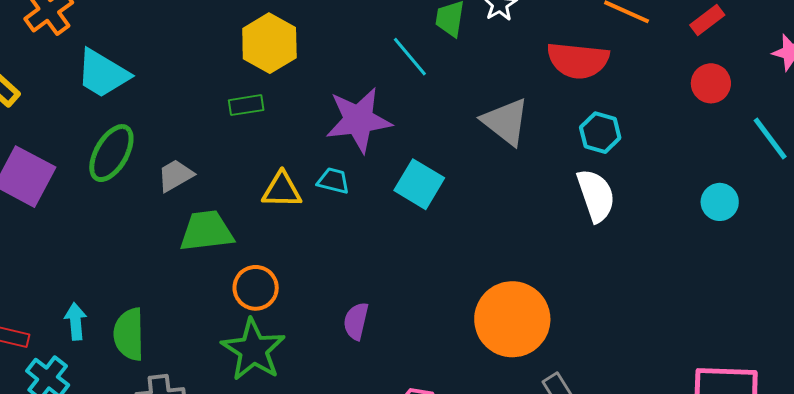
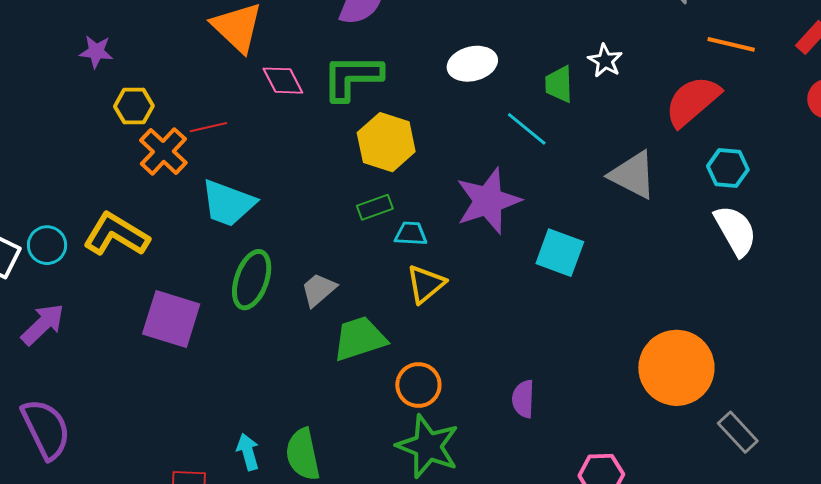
red semicircle: (578, 60) -> (692, 101), turned 144
cyan trapezoid: (333, 181) -> (411, 234), moved
yellow triangle: (282, 190) -> (426, 284), turned -30

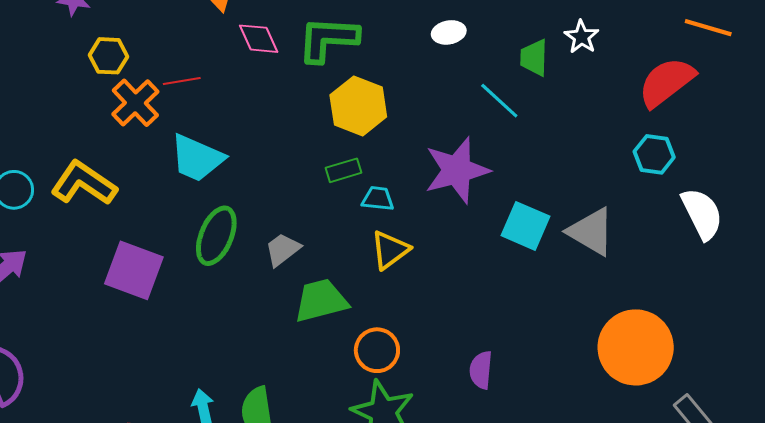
white ellipse: (472, 64) -> (449, 32), size x0.7
cyan hexagon: (728, 168) -> (654, 154), moved
gray triangle: (633, 175) -> (591, 232), moved

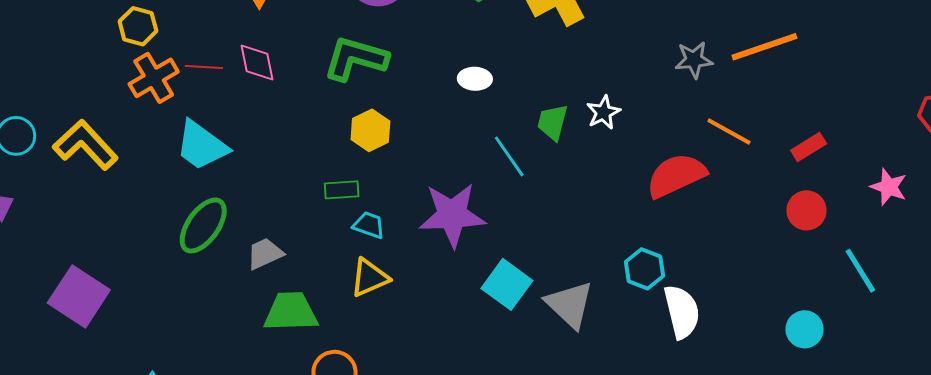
pink diamond: (259, 39) -> (257, 62), moved
yellow hexagon: (358, 106) -> (370, 130), size x0.7
cyan hexagon: (654, 154) -> (644, 269), moved
purple square: (134, 270) -> (79, 296), moved

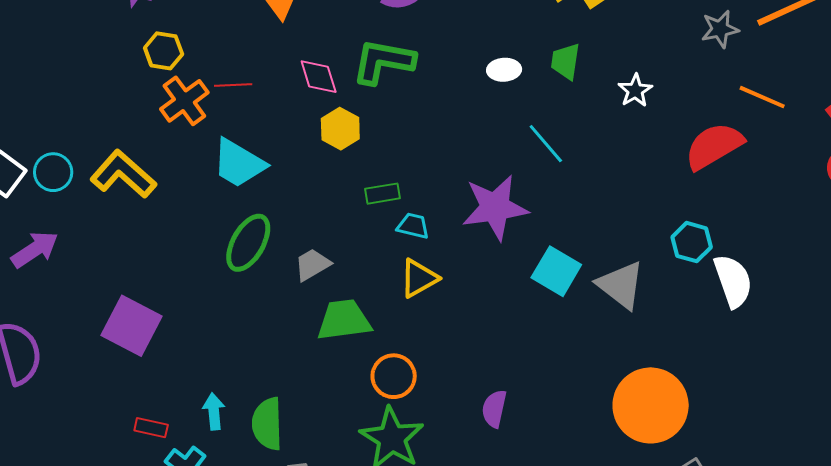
pink diamond: (257, 62) -> (319, 77), moved
green trapezoid: (552, 122) -> (565, 61), moved
yellow hexagon: (370, 130) -> (340, 129), moved

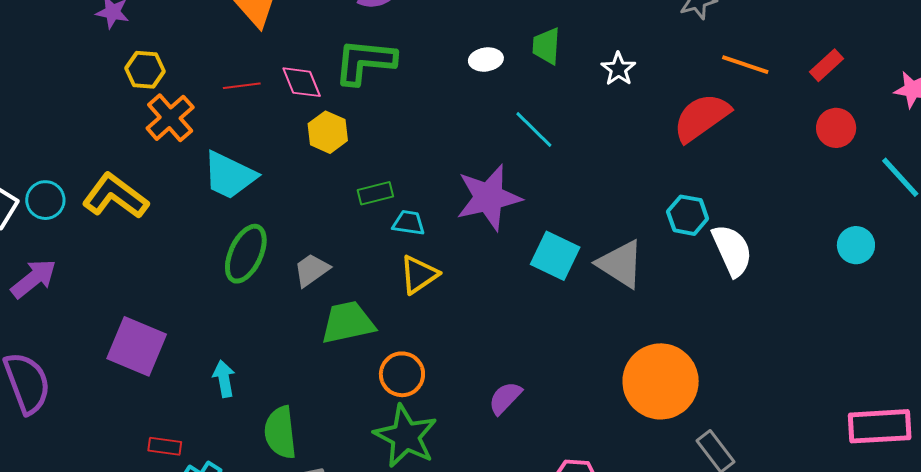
red line: (233, 85) -> (242, 86), moved
purple semicircle: (494, 409) -> (505, 398), turned 36
cyan arrow: (214, 411) -> (224, 379), moved

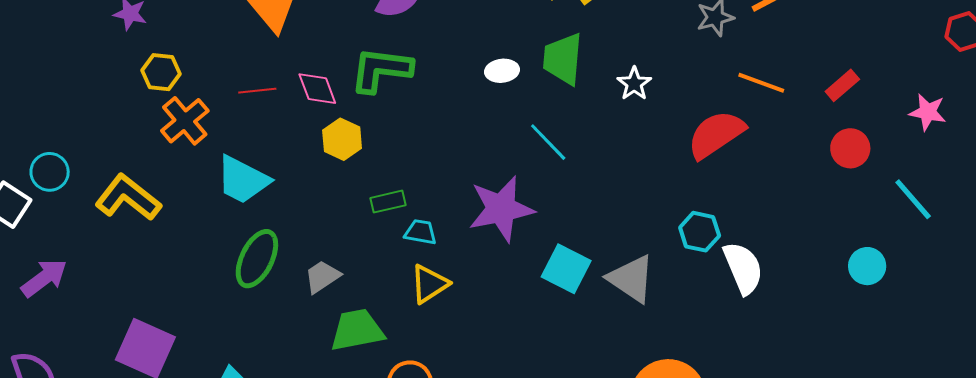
green trapezoid: (546, 46) -> (563, 59), size x1.4
cyan circle: (45, 200) -> (50, 172), moved

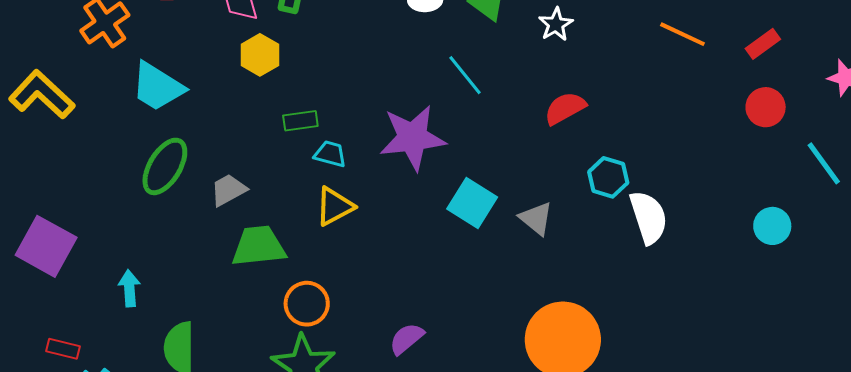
red semicircle: (716, 134) -> (565, 108), moved, size x0.7
gray triangle: (631, 279) -> (536, 218), size x0.7

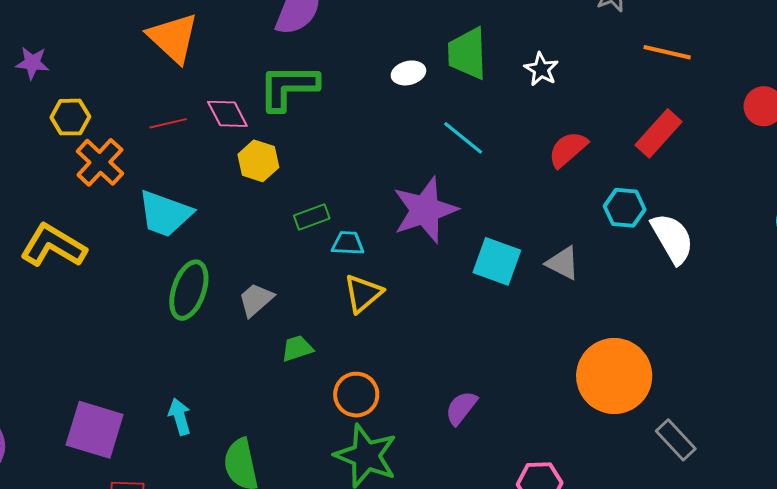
red rectangle: (763, 44) -> (658, 133), moved, size x1.4
purple square: (46, 246) -> (95, 430), moved
green trapezoid: (259, 246) -> (297, 348), size x0.6

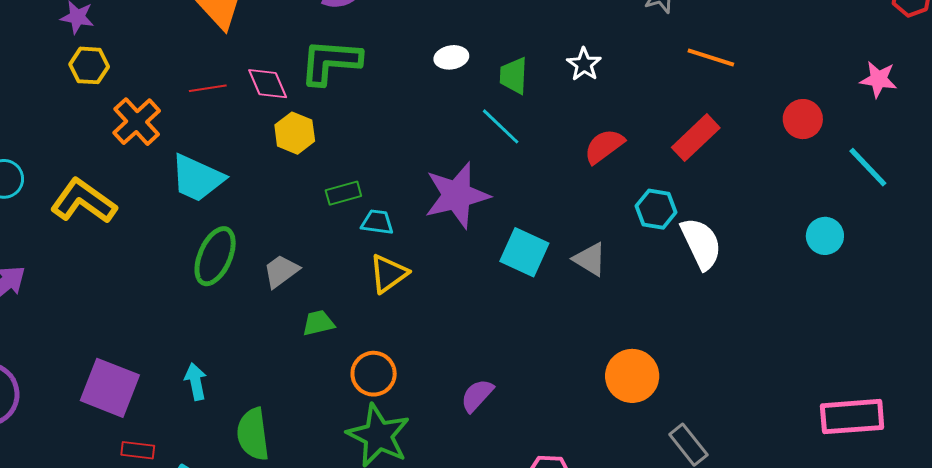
green trapezoid: (467, 53) -> (514, 76), moved, size x0.7
yellow hexagon: (70, 117) -> (89, 65), moved
orange circle: (614, 376) -> (632, 376), size x0.7

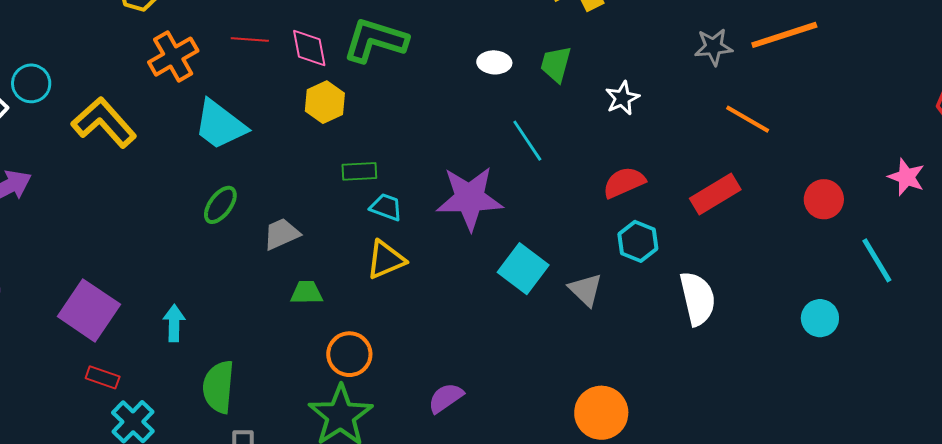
green trapezoid: (514, 76) -> (556, 64), moved
cyan hexagon: (656, 209) -> (638, 241), moved
green ellipse: (215, 256) -> (220, 205), size x0.7

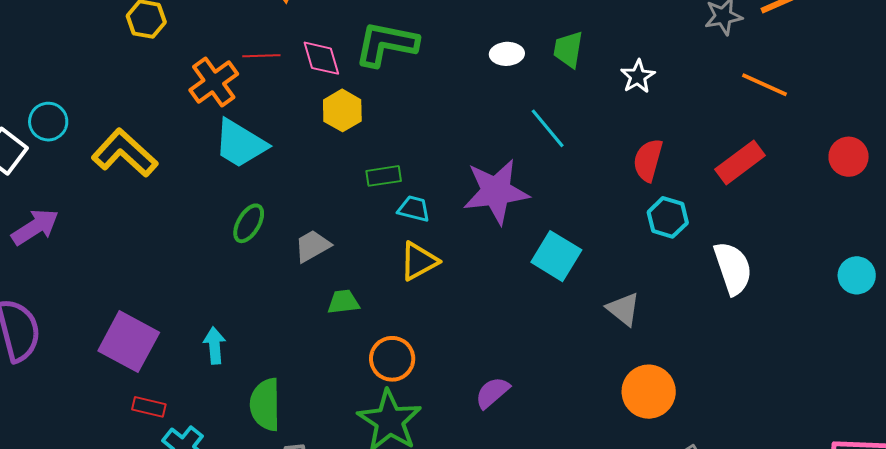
orange cross: (173, 57) -> (214, 82), moved
red semicircle: (624, 182) -> (648, 160), turned -45
gray triangle: (586, 290) -> (623, 309), moved

